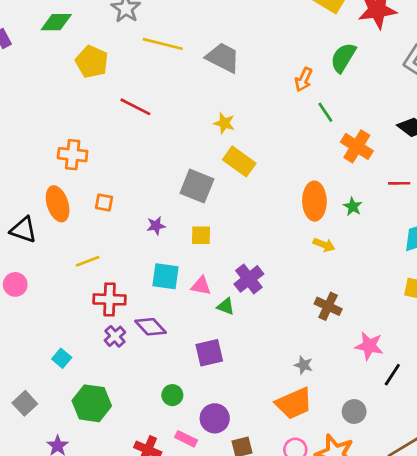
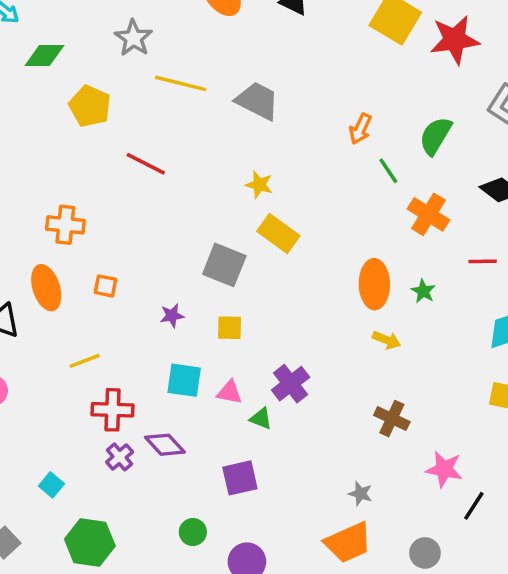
green semicircle: (343, 58) -> (435, 136), moved

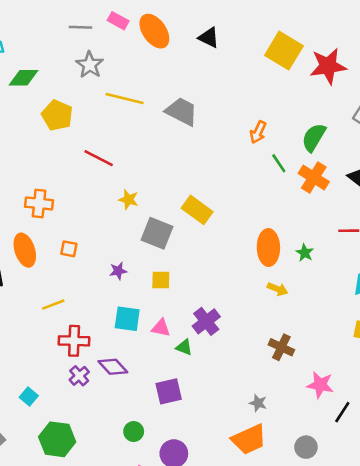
yellow star: (259, 185) -> (128, 200), moved
orange cross: (428, 214) -> (314, 178), moved

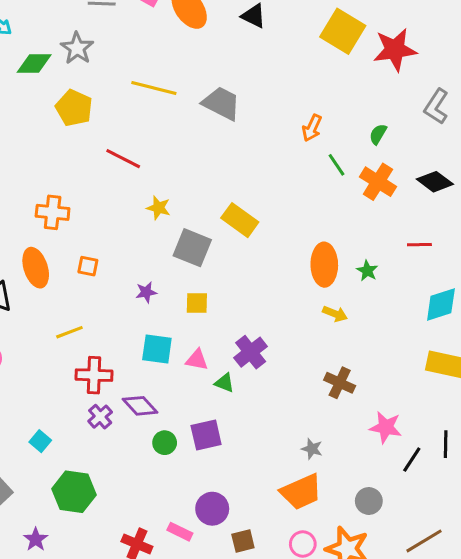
gray star: (90, 65) -> (77, 48), moved
green semicircle: (314, 137) -> (378, 134), size x0.6
green circle: (134, 432) -> (165, 443), moved

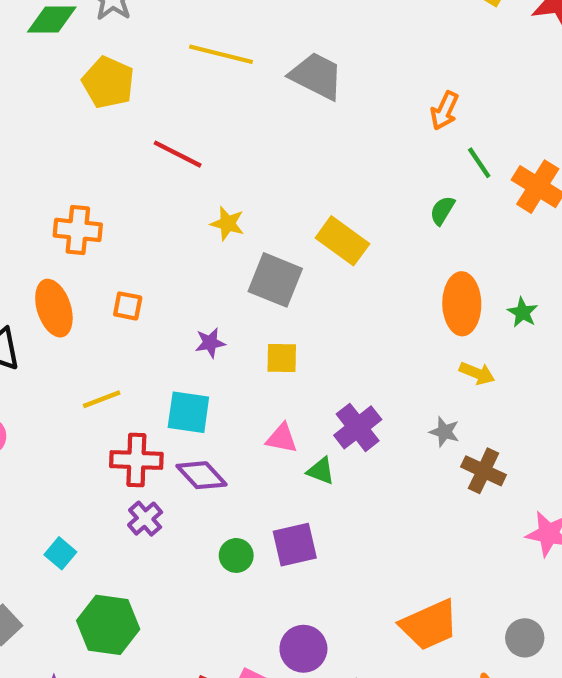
green semicircle: (378, 134) -> (442, 210), moved
cyan square: (157, 349) -> (188, 412), moved
purple diamond: (140, 406) -> (201, 475), moved
gray star: (312, 449) -> (444, 432), moved

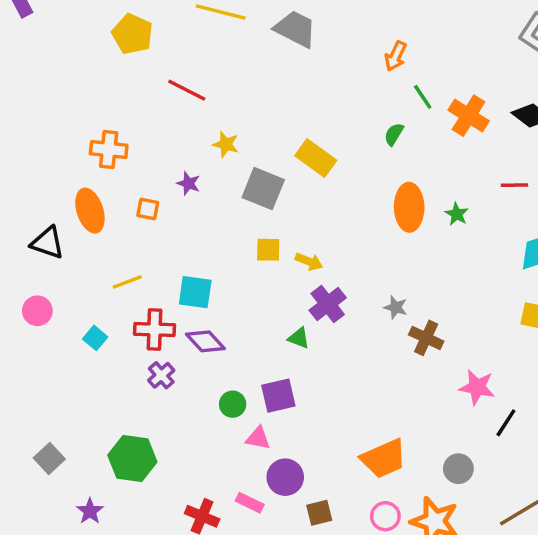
purple star: (210, 343) -> (188, 183), moved, turned 30
yellow arrow: (477, 373) -> (309, 262), moved
pink triangle: (282, 438) -> (258, 438), moved
cyan square: (60, 553) -> (95, 338), moved

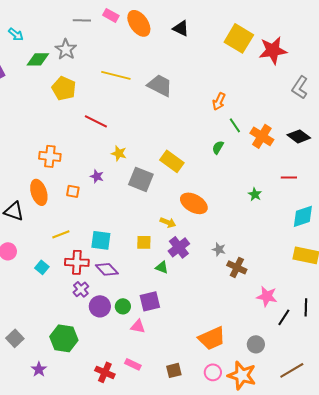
orange ellipse: (409, 207) -> (194, 203), moved, turned -60
yellow square: (268, 250) -> (144, 242), moved
purple circle: (285, 477) -> (100, 306), moved

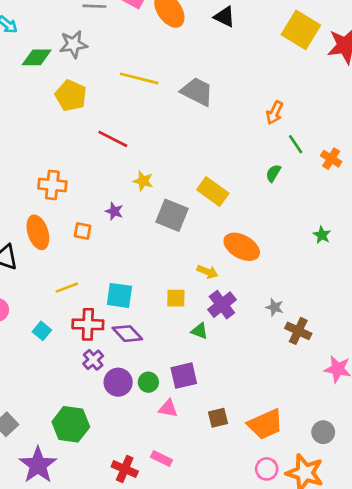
gray star: (66, 49) -> (73, 44), turned 30
orange cross: (262, 136) -> (331, 159), size x0.7
purple star: (39, 369) -> (38, 465), size x1.8
brown square: (174, 370) -> (218, 418), moved

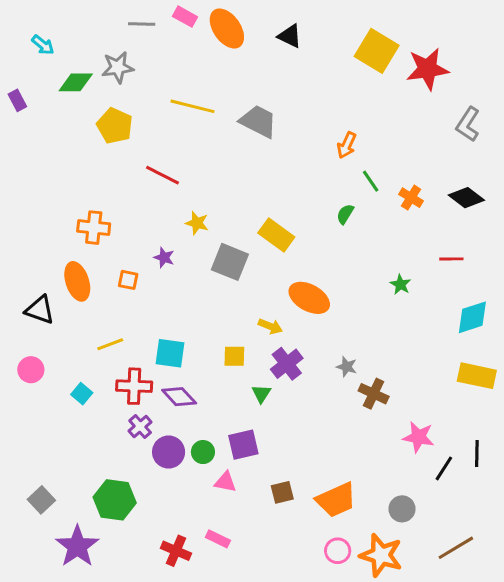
green triangle: (200, 331) -> (261, 394), turned 42

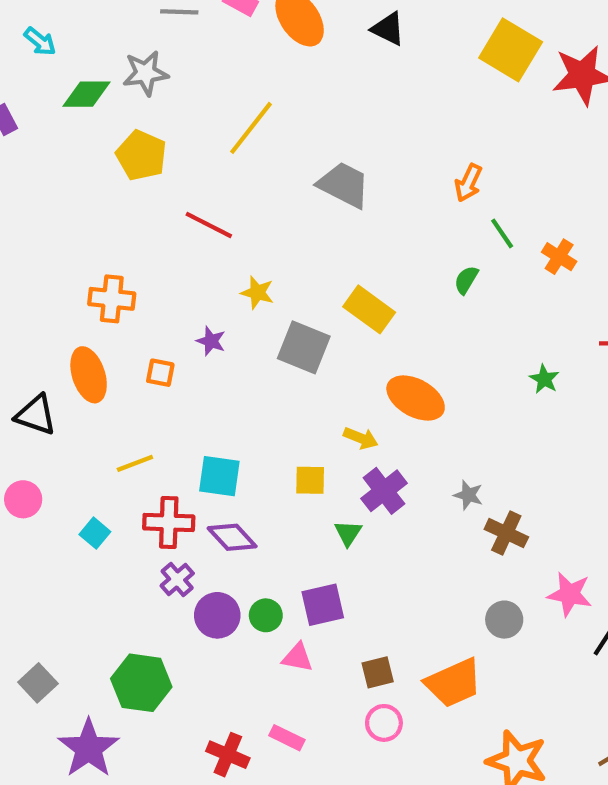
yellow line: (192, 106) -> (251, 128), turned -66
gray trapezoid: (258, 121) -> (344, 185), moved
gray circle: (402, 509) -> (504, 620), moved
pink circle: (338, 551) -> (384, 723), moved

